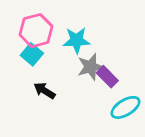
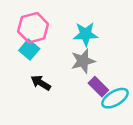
cyan star: (77, 40) -> (86, 34), moved
purple rectangle: (107, 77) -> (98, 87), moved

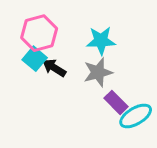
black arrow: (41, 83) -> (54, 68), moved

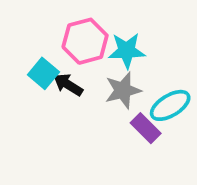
pink hexagon: (39, 33) -> (85, 41), moved
cyan ellipse: (136, 116) -> (170, 105), moved

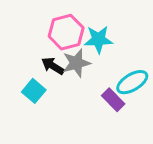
cyan square: (43, 73) -> (34, 91), moved
gray star: (123, 90) -> (76, 63), moved

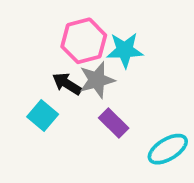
cyan ellipse: (132, 82) -> (168, 149), moved
purple rectangle: (113, 100) -> (114, 123), moved

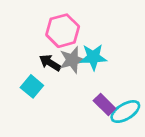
cyan star: (125, 50) -> (93, 57), moved
purple rectangle: (114, 123) -> (104, 105), moved

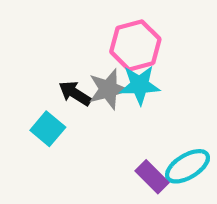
pink hexagon: (63, 31) -> (135, 45), moved
purple rectangle: (104, 105) -> (152, 177), moved

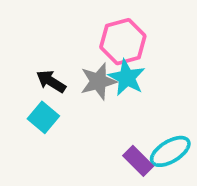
cyan star: (140, 85) -> (127, 78), turned 30
black arrow: (75, 93) -> (51, 81), moved

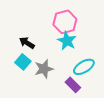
gray star: (98, 81) -> (44, 69), moved
cyan ellipse: (170, 151) -> (84, 67), moved

